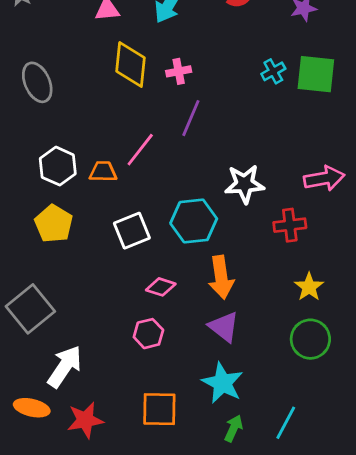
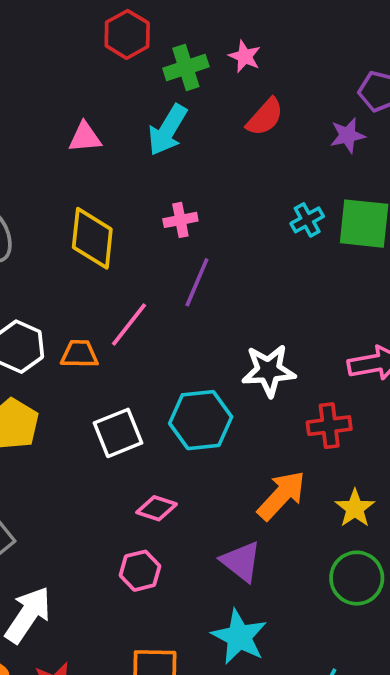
yellow diamond: (131, 65) -> (92, 238), moved
orange arrow: (221, 277) -> (281, 495), moved, turned -129

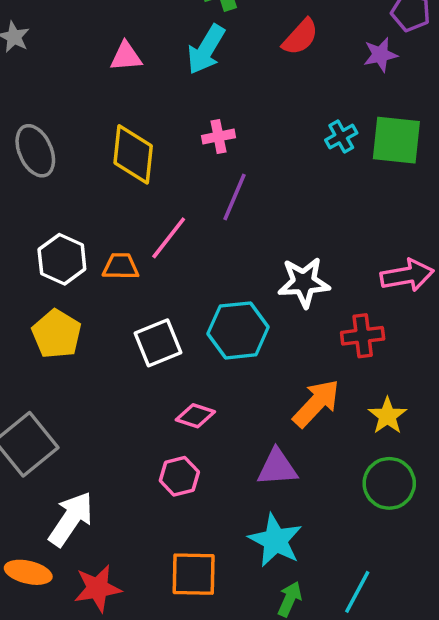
purple triangle: (241, 562) -> (277, 467), turned -42

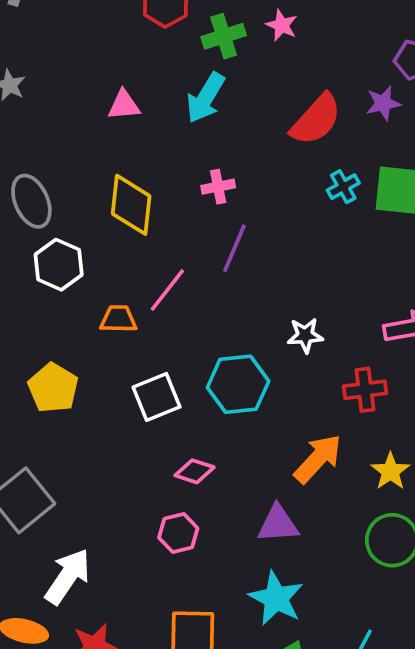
red semicircle: (300, 37) -> (316, 120), moved, size x1.4
white hexagon: (62, 259) -> (59, 265), moved
white star: (304, 282) -> (305, 335), size x0.7

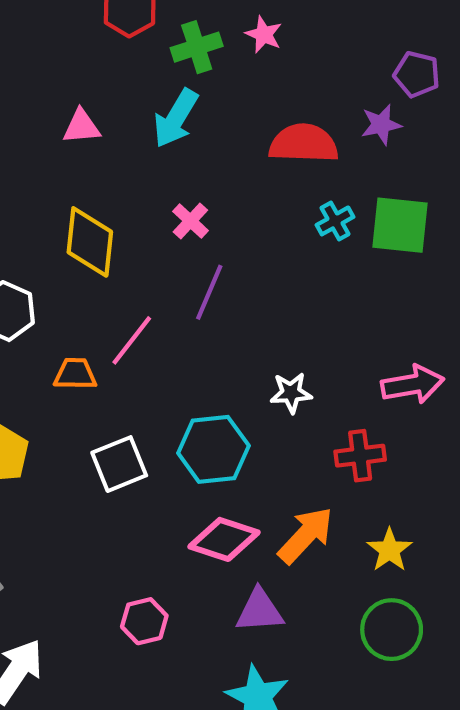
red semicircle: (316, 120) -> (304, 143), turned -130
pink cross: (218, 187) -> (190, 221), turned -36
pink diamond: (195, 471) -> (224, 539), moved, size x1.5

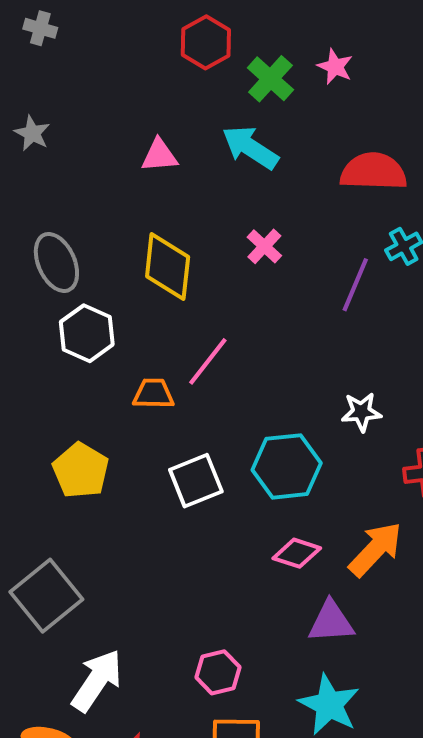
green cross: (197, 47) -> (270, 79), turned -30
cyan arrow: (176, 118) -> (250, 147), turned 92
purple line: (209, 292) -> (355, 285), moved
pink diamond: (224, 539) -> (297, 553), size x0.7
pink hexagon: (144, 621) -> (218, 672), moved

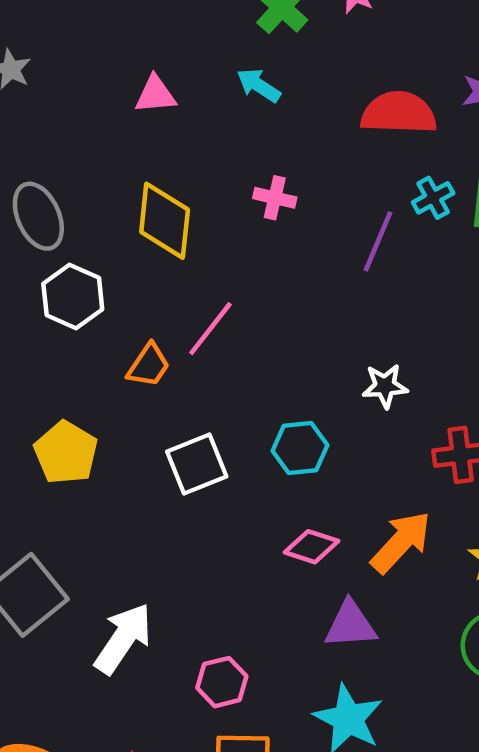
cyan arrow: (250, 147) -> (259, 85), size x0.7
pink cross: (264, 246) -> (275, 198), turned -30
orange trapezoid: (153, 394) -> (149, 365), turned 123
cyan hexagon: (287, 466) -> (300, 448), size x0.7
white arrow: (97, 680) -> (123, 638), moved

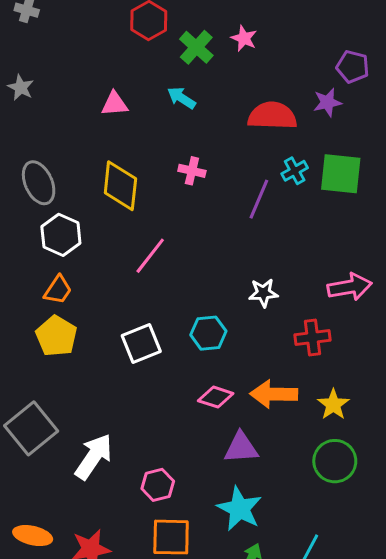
orange trapezoid: (149, 365) -> (58, 290), moved
orange arrow: (401, 542) -> (274, 394), turned -132

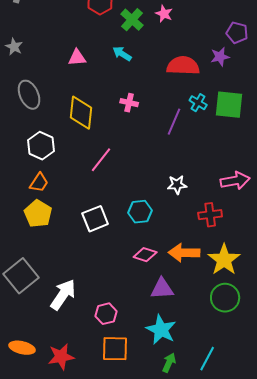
cyan cross: (295, 171) -> (198, 103), turned -30
gray ellipse: (39, 183) -> (29, 95), moved
yellow star: (333, 405) -> (224, 260), size x1.5

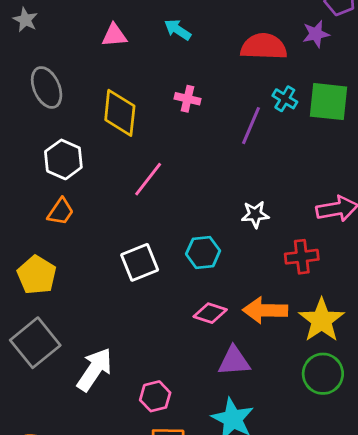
yellow pentagon: (38, 214) -> (37, 275), moved

